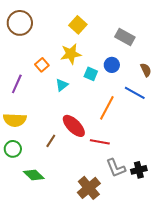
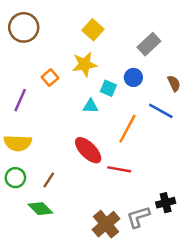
gray rectangle: (125, 37) -> (149, 44), turned -72
cyan triangle: (62, 85) -> (90, 106), moved, turned 40
brown line: (51, 141) -> (49, 180), moved
gray L-shape: (116, 168) -> (138, 217), moved, turned 95

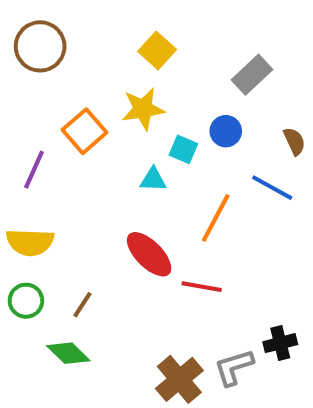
orange square: (50, 77) -> (84, 131), size x1.5

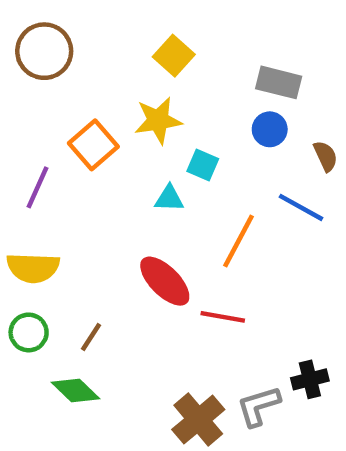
gray rectangle: (252, 75) -> (279, 82), turned 57
blue circle: (226, 131) -> (270, 129), moved

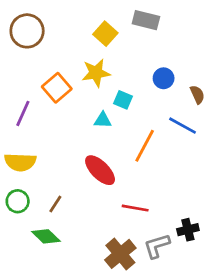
gray rectangle: (279, 82) -> (146, 20), moved
red line: (223, 317) -> (135, 208), moved

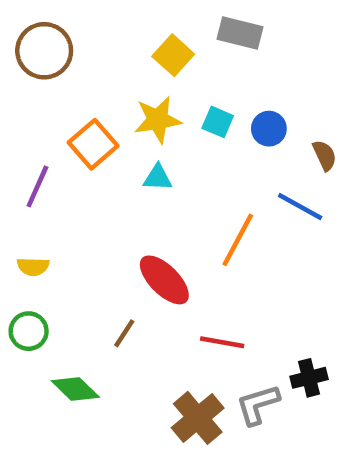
cyan square: (123, 100) -> (218, 122), moved
cyan triangle: (103, 120) -> (158, 178), moved
yellow semicircle: (20, 162) -> (33, 267), size x0.6
brown line: (55, 204) -> (124, 333), moved

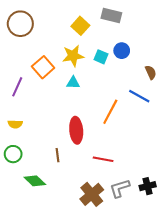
blue circle: (269, 129) -> (122, 51), moved
red ellipse: (164, 280) -> (76, 130), turned 40
brown line: (124, 333) -> (58, 155), turned -40
black cross: (309, 378) -> (148, 186), moved

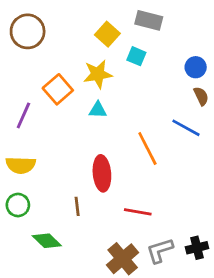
blue circle: (122, 51) -> (196, 67), moved
cyan square: (101, 57) -> (136, 56), moved
orange line: (110, 112) -> (147, 149), turned -55
yellow semicircle: (15, 124) -> (21, 165), size x1.5

